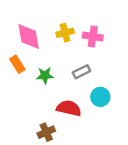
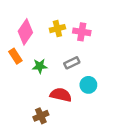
pink diamond: (29, 36) -> (25, 32), turned 45

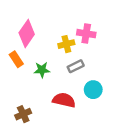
yellow cross: (57, 29) -> (66, 44), moved
brown cross: (41, 116) -> (23, 114), moved

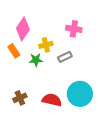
yellow cross: (66, 44) -> (46, 45), moved
cyan circle: (93, 90) -> (80, 94), moved, size x1.6
red semicircle: (64, 100) -> (52, 100), moved

